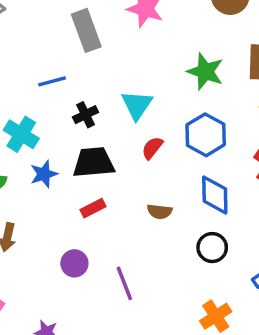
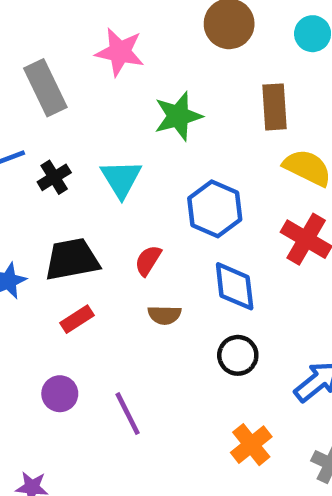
green star: (205, 72) -> (178, 116), moved, turned -30
black cross: (85, 115) -> (54, 177), moved
red semicircle: (152, 148) -> (148, 260), moved

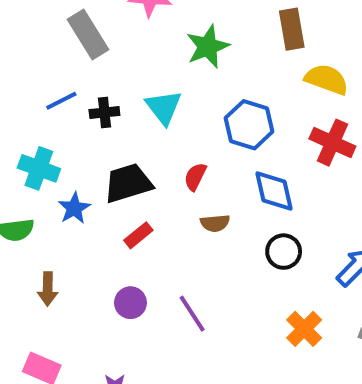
black cross: (54, 177) -> (104, 112), turned 32

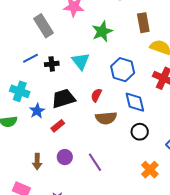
brown semicircle: (215, 223) -> (106, 118), size x1.5
red rectangle: (138, 235) -> (58, 126), moved
brown arrow: (48, 289) -> (37, 162), moved

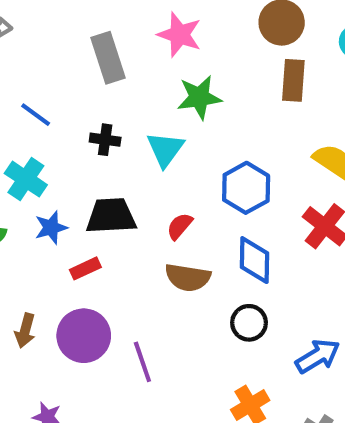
brown rectangle: (143, 23) -> (293, 80), moved
green star: (102, 31) -> (199, 97), moved
blue line: (31, 58) -> (36, 115), moved, turned 49
purple circle: (65, 157) -> (84, 336), size x1.6

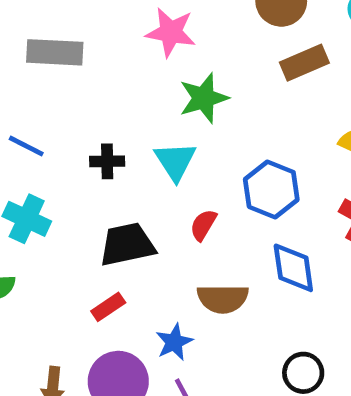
gray rectangle: (108, 58) -> (55, 52), moved, turned -60
brown rectangle: (293, 80) -> (304, 63), turned 72
red semicircle: (180, 226) -> (203, 225), moved
blue star: (51, 228) -> (174, 342), moved
black circle: (249, 323) -> (303, 373), moved

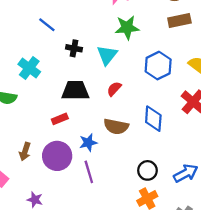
blue line: (26, 146) -> (47, 25), moved
blue hexagon: (271, 189) -> (158, 66), moved

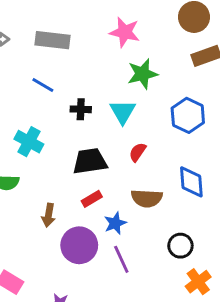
red rectangle: (60, 119) -> (92, 199), moved
brown arrow: (25, 152) -> (49, 215), moved
black circle: (147, 170) -> (180, 246), moved

